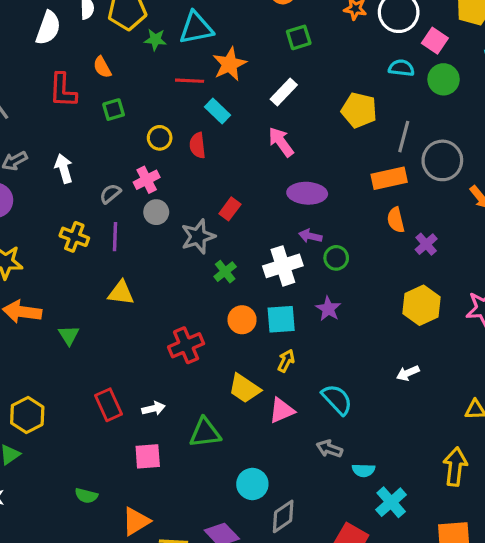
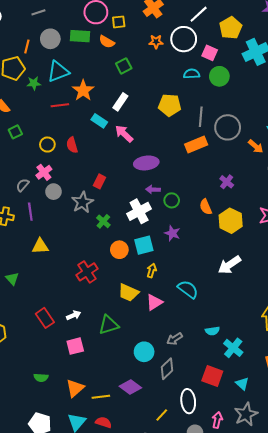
cyan rectangle: (217, 111) -> (99, 121), moved
orange semicircle: (396, 220) -> (206, 207), moved
white arrow: (408, 373) -> (229, 265), size x1.6
gray arrow: (329, 449) -> (175, 339), moved, turned -42

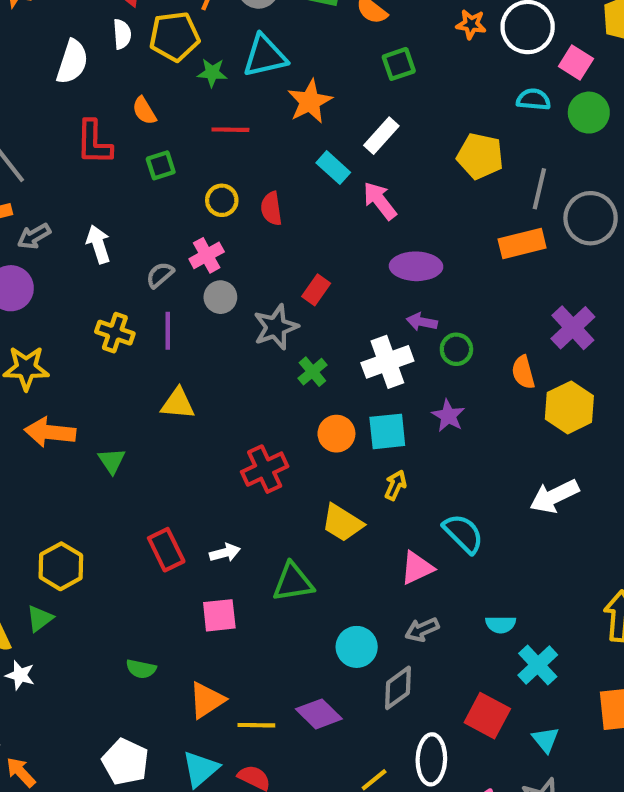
red line: (60, 105) -> (230, 130), moved
purple cross: (227, 182) -> (573, 328), size x1.5
pink triangle: (154, 302) -> (417, 568), moved

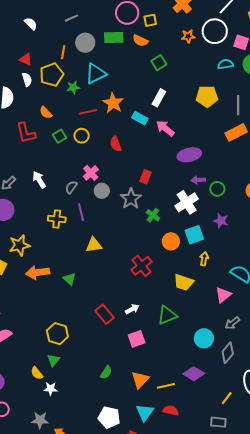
orange star: (310, 101) -> (113, 103), moved
yellow circle: (222, 200) -> (82, 136), moved
green semicircle: (141, 669) -> (106, 372), turned -56

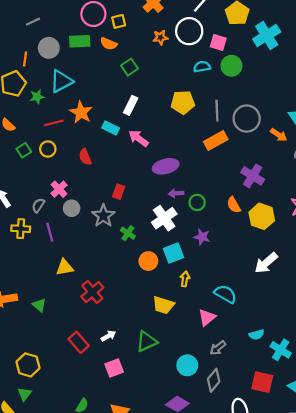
yellow cross: (57, 219) -> (21, 229), moved
red cross: (141, 266) -> (92, 292), moved

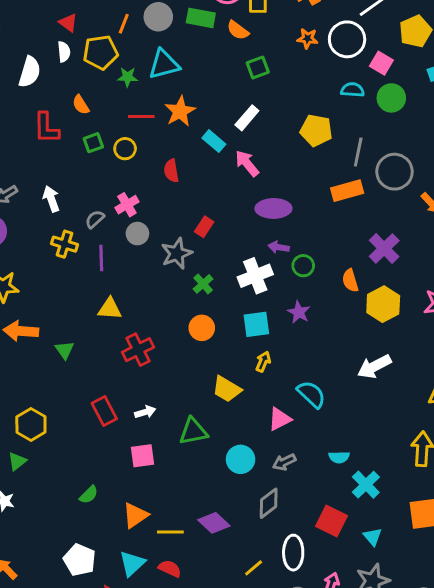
orange circle: (148, 261) -> (202, 328), moved
cyan circle: (187, 365) -> (241, 459), moved

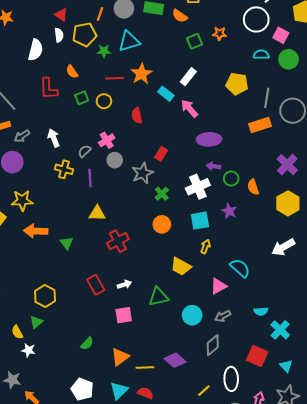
orange star: (307, 38) -> (220, 34), moved
orange semicircle: (350, 280) -> (253, 187), moved

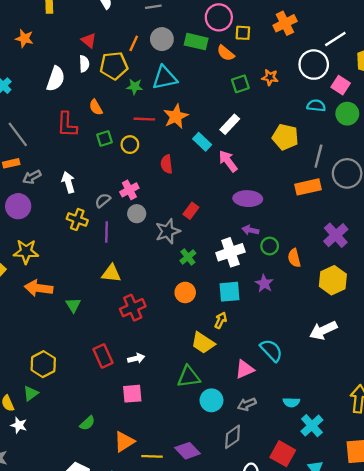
yellow arrow: (206, 246) -> (221, 320), moved
green triangle: (158, 297) -> (189, 377), moved

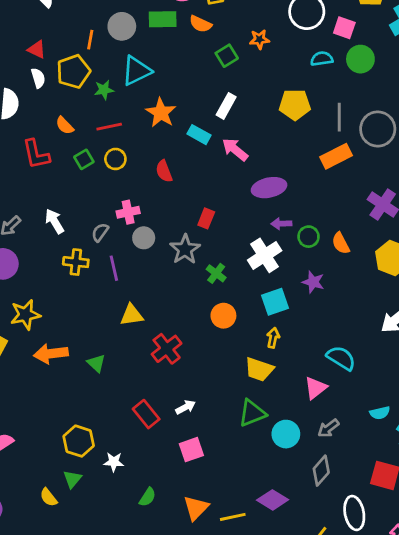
red line: (144, 119) -> (109, 127), moved
pink cross: (129, 190) -> (128, 212), turned 30
white star: (19, 425) -> (114, 462), moved

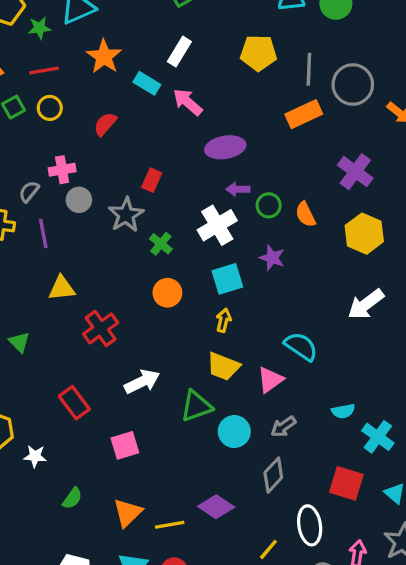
red semicircle: (164, 171) -> (105, 124), turned 60
yellow trapezoid: (259, 369) -> (223, 366), moved
white arrow: (186, 407) -> (142, 382), moved, size x1.5

